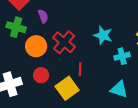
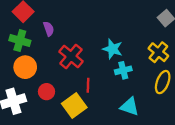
orange circle: (36, 46) -> (25, 67), moved
cyan cross: (122, 56) -> (123, 70), moved

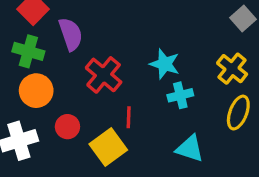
purple semicircle: (49, 29) -> (71, 34), size x1.5

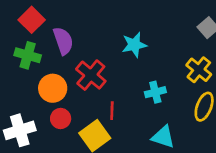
cyan star: (165, 64) -> (134, 45), moved, turned -30
orange circle: (36, 91) -> (53, 88), moved

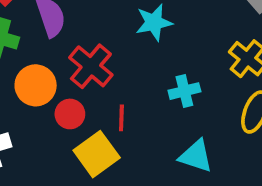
red circle: (61, 118) -> (70, 114), moved

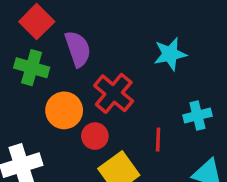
red line: (121, 118) -> (158, 139), moved

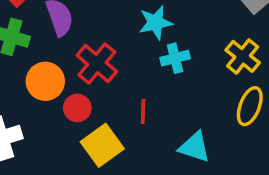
cyan cross: (197, 116) -> (175, 58), moved

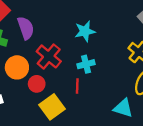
cyan cross: (175, 58) -> (86, 64), moved
cyan triangle: (195, 147) -> (123, 108), moved

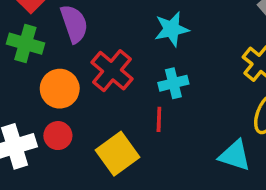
red circle: (37, 84) -> (58, 136), moved

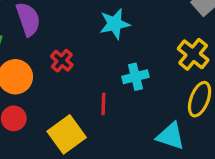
red cross: (112, 71) -> (62, 61), size x0.6
cyan cross: (173, 83) -> (135, 77), moved

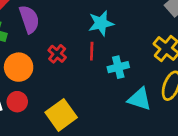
red line: (103, 104) -> (92, 51), moved
cyan triangle: (171, 136) -> (140, 99), moved

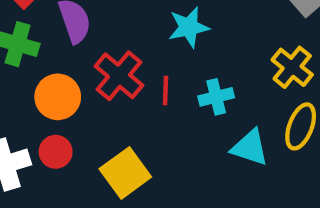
red line: (92, 51) -> (165, 91), moved
red cross: (57, 54) -> (119, 76), size x1.6

